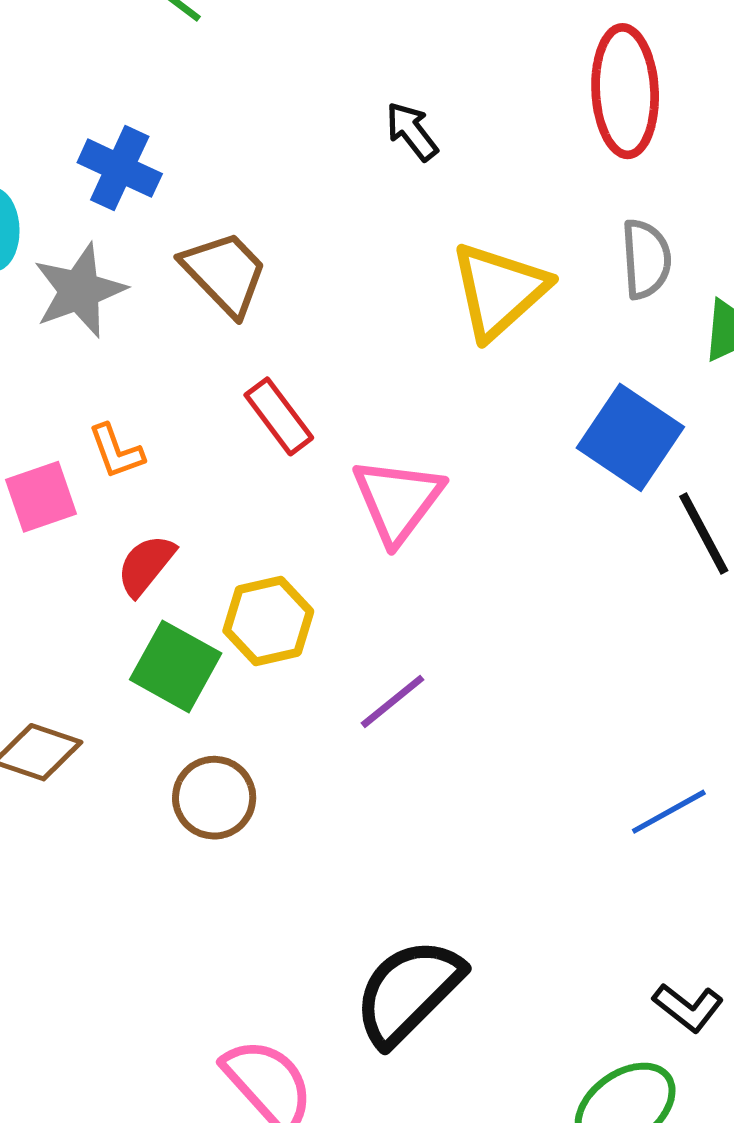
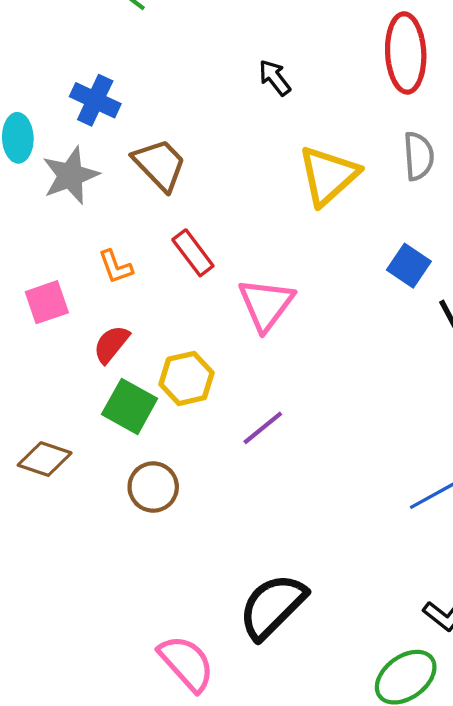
blue square: (630, 437) -> (409, 266), size x0.7
orange L-shape: (116, 451) -> (116, 267), moved

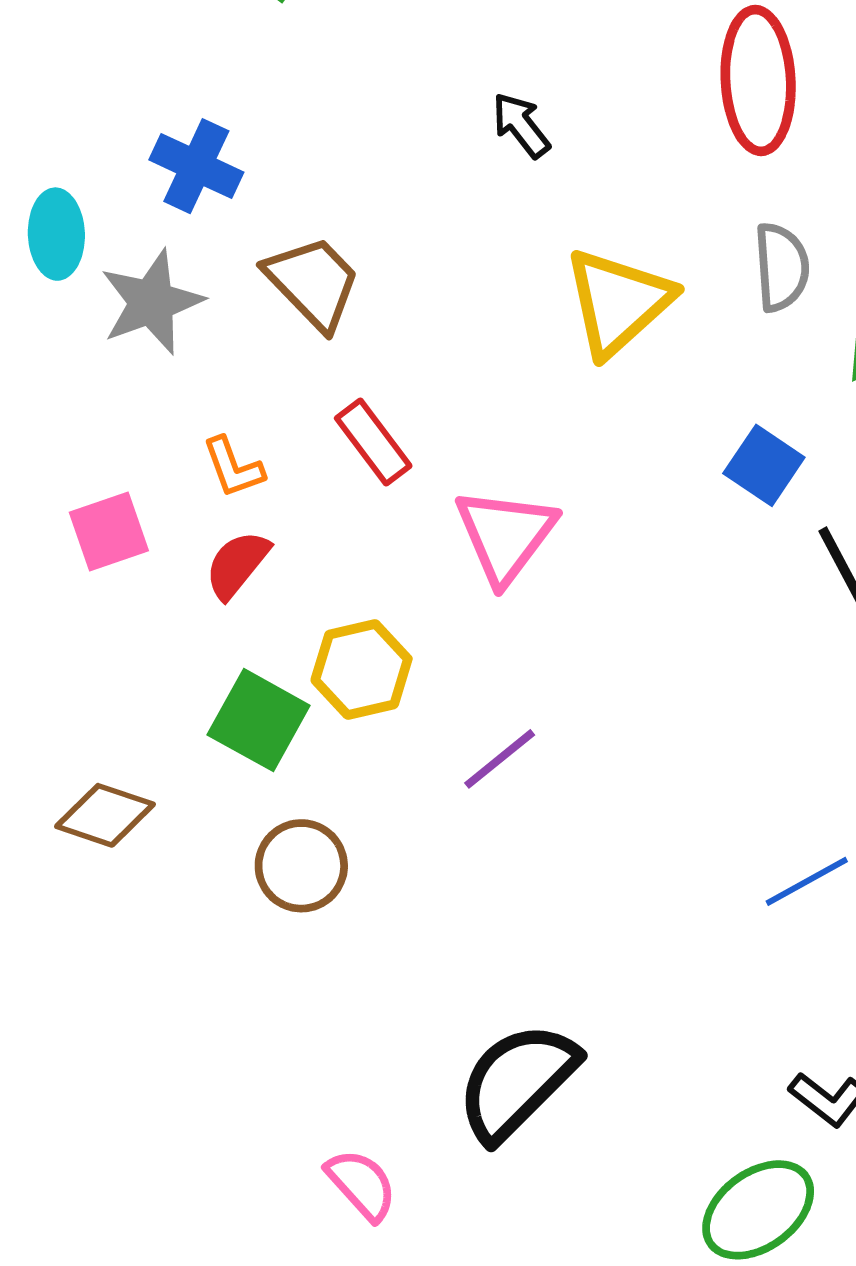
red semicircle: (111, 344) -> (237, 565), moved
pink semicircle: (186, 663) -> (362, 1185), size x0.7

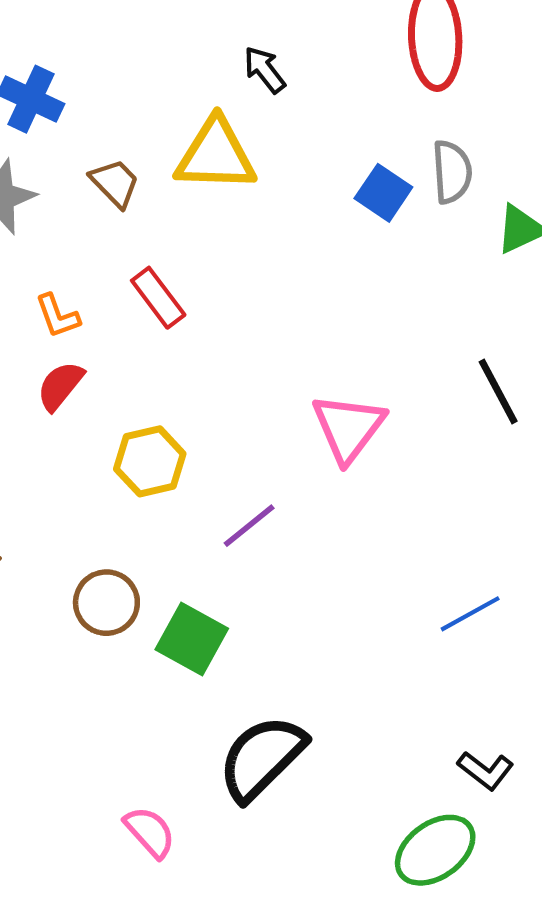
brown trapezoid: (313, 283) -> (115, 183), size x0.7
yellow triangle: (618, 302) -> (216, 155), moved, turned 44
blue square: (764, 465) -> (383, 193), moved
pink triangle: (505, 535) -> (348, 428), moved
green square: (259, 720) -> (192, 639), moved

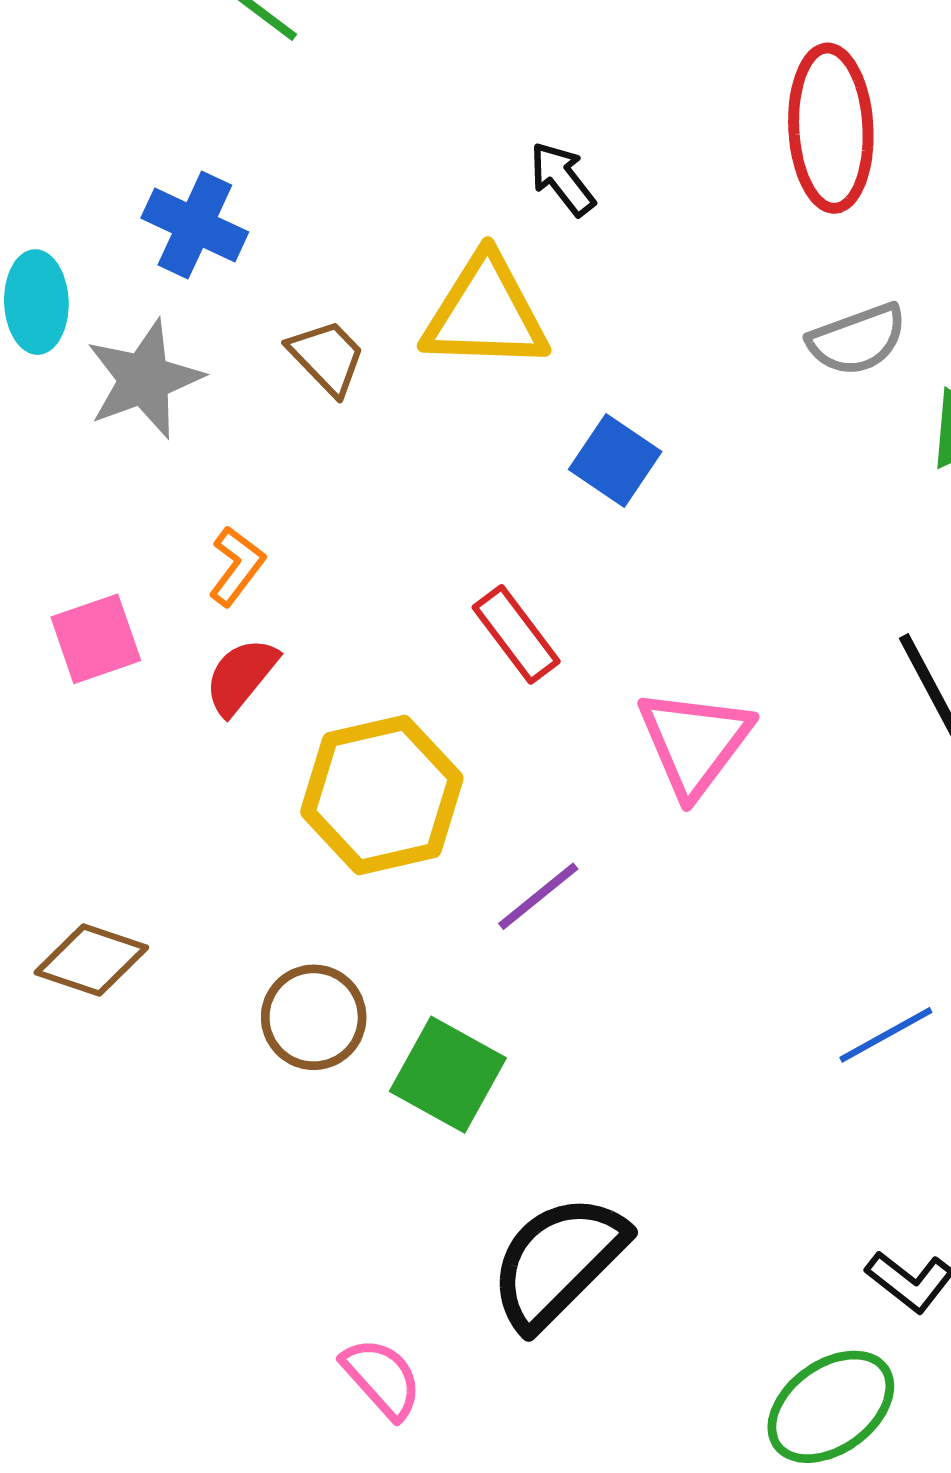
gray semicircle: (452, 172) -> (857, 339), turned 74
blue square: (383, 193) -> (615, 460), moved
red rectangle: (158, 298) -> (516, 634), moved
orange L-shape: (58, 316) -> (237, 566), turned -123
yellow hexagon: (150, 461) -> (382, 795), size x1.4

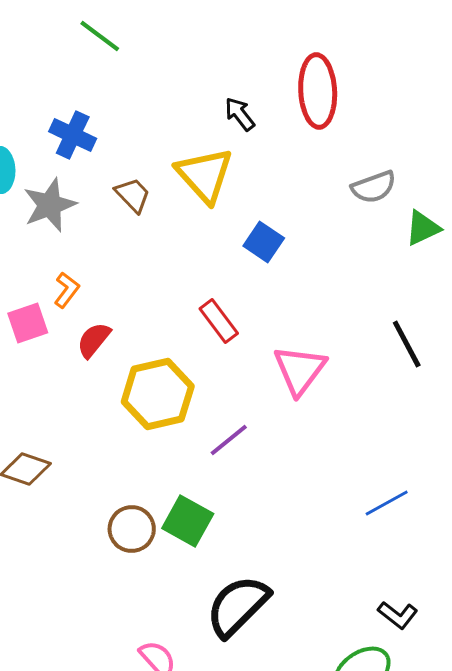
red ellipse: (831, 128) -> (318, 91), moved
yellow triangle: (485, 313) -> (205, 175), turned 46
orange L-shape: (237, 566) -> (67, 290), moved
brown circle: (314, 1017) -> (132, 529), moved

